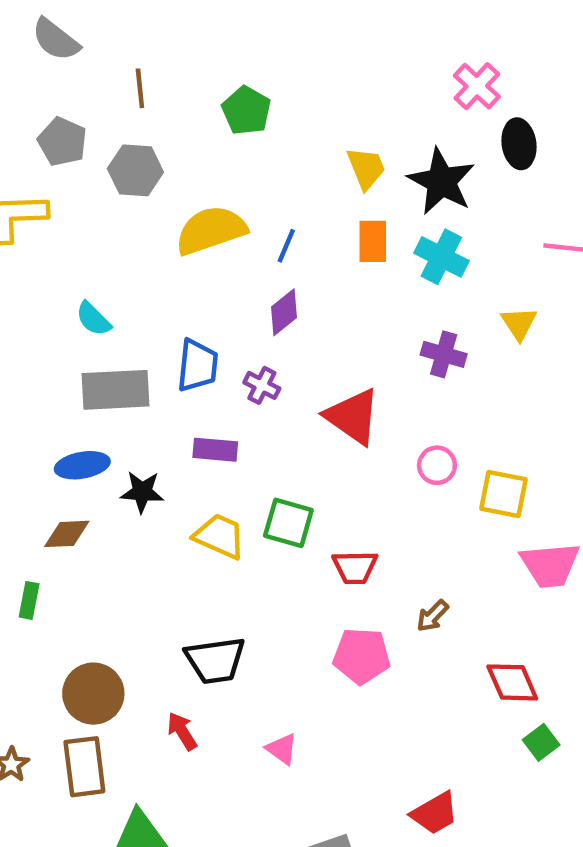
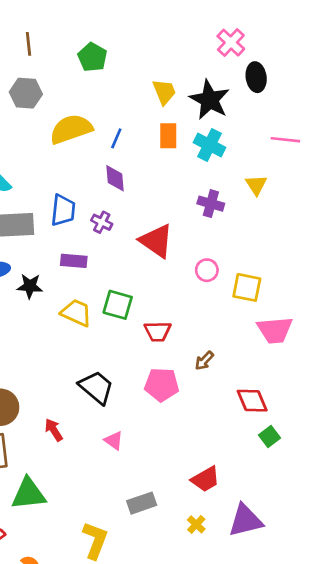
purple diamond: (284, 312) -> (115, 178), turned -56
black trapezoid: (215, 660) -> (96, 387), moved, turned -132

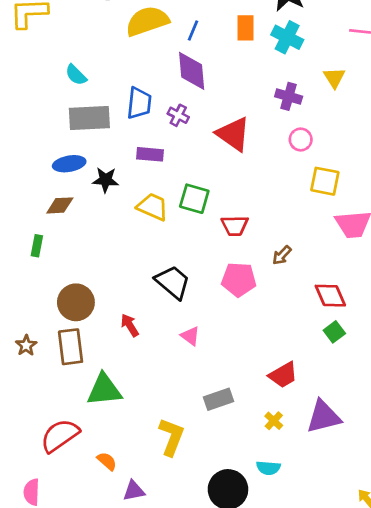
purple diamond: (115, 178) -> (192, 71), size x1.4
pink circle: (207, 270) -> (301, 139), moved
green square: (269, 437) -> (334, 332), moved

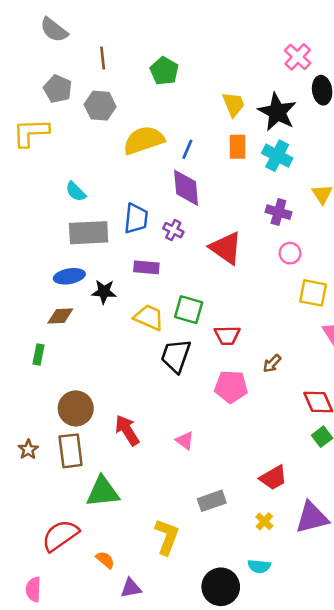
black trapezoid: (173, 282) -> (176, 356), moved, turned -111
red arrow: (130, 325) -> (127, 430), size x1.4

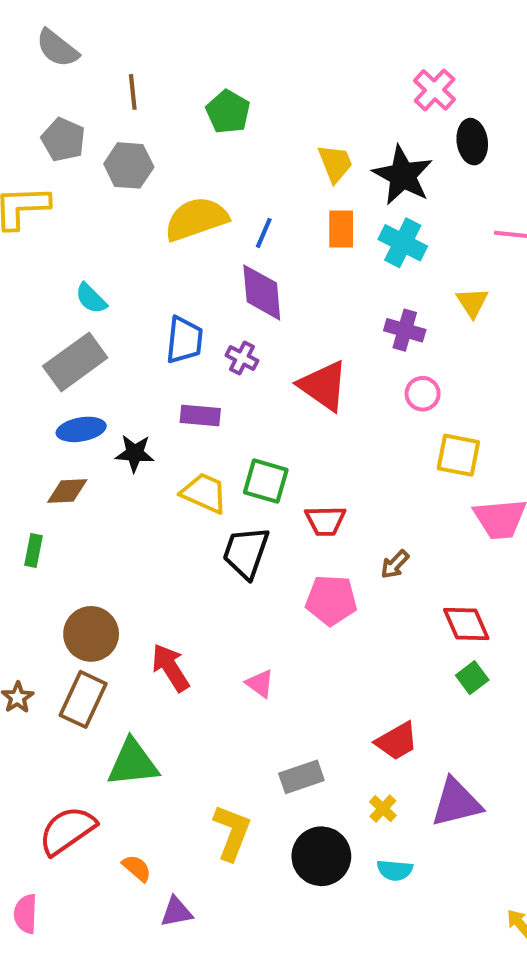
gray rectangle: (89, 233) -> (75, 362), moved, turned -33
brown rectangle: (71, 451) -> (83, 699), turned 32
cyan semicircle: (259, 566) -> (395, 870), moved
black circle: (221, 587) -> (321, 856), moved

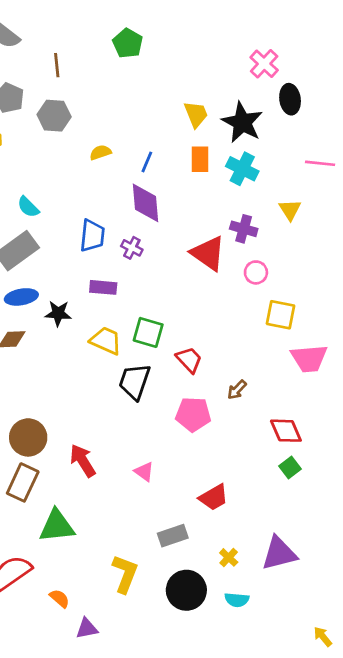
green pentagon: (228, 112) -> (128, 43), moved
yellow semicircle: (196, 219) -> (100, 152), size x0.5
red triangle: (323, 386) -> (208, 253), moved
red trapezoid: (325, 521) -> (189, 360), turned -132
red trapezoid: (397, 741) -> (214, 497), moved

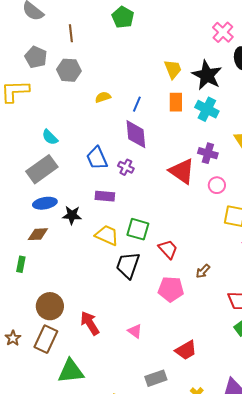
blue trapezoid: (92, 236) -> (97, 158), turned 150

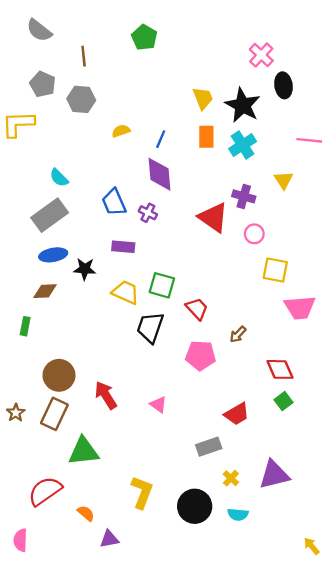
cyan cross: (207, 109) -> (243, 145), turned 30
red trapezoid: (186, 350) -> (237, 414), moved
gray rectangle: (156, 378) -> (209, 447), moved

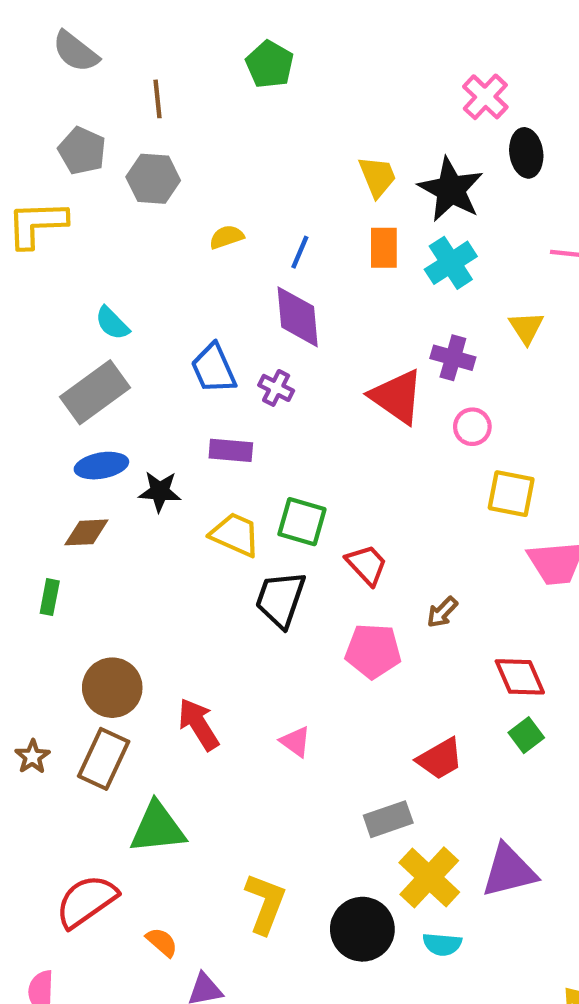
yellow cross: (231, 478) -> (429, 877), size x2.0

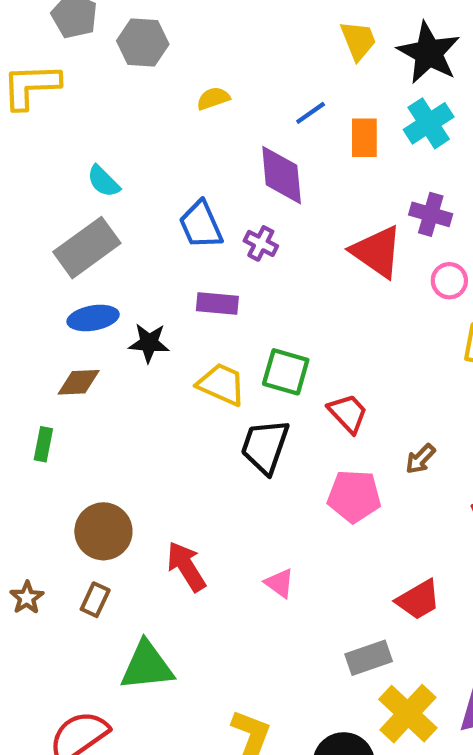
orange rectangle: (384, 248) -> (364, 138), moved
blue line: (300, 252) -> (311, 113), moved, turned 32
brown rectangle: (104, 759) -> (95, 600), size x0.6

